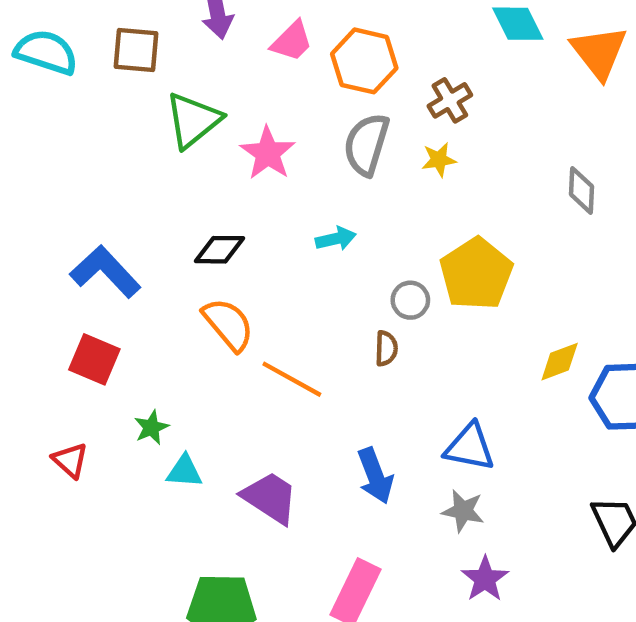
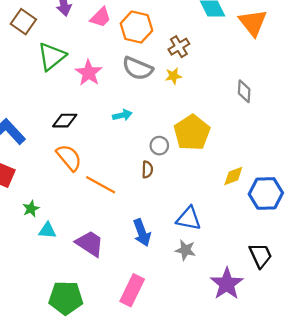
brown square: (136, 50) -> (23, 22), turned 30
gray semicircle: (366, 144) -> (138, 68), turned -84
purple star: (485, 579) -> (227, 284), moved, size x1.4

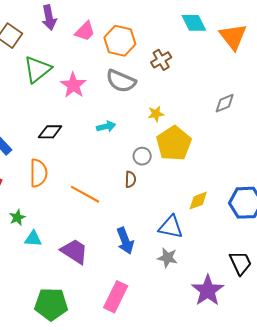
yellow star: (173, 76) -> (156, 114), moved
gray diamond: (244, 91) -> (225, 103), turned 65
orange semicircle: (69, 158) -> (38, 173), moved, turned 40
yellow diamond: (233, 176) -> (198, 201), moved

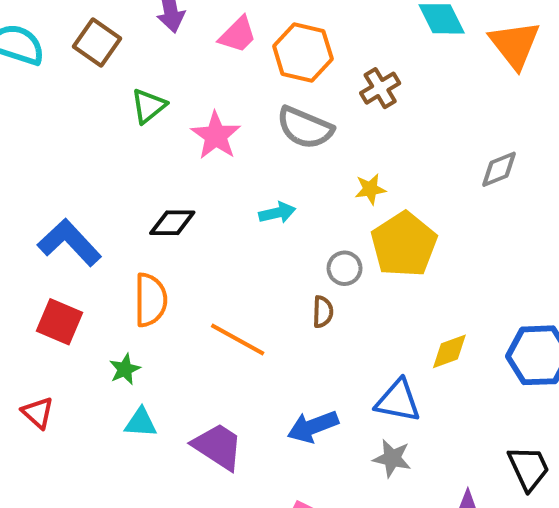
green triangle: (37, 69) -> (149, 106), size x0.7
green star: (17, 217) -> (125, 369), moved
blue arrow: (125, 241) -> (313, 427), turned 90

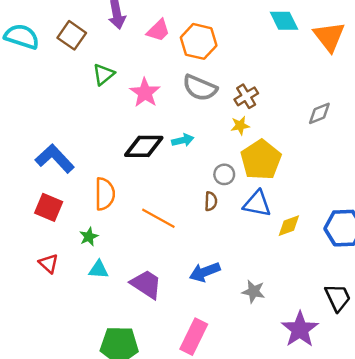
brown cross: (380, 88) -> (246, 96), moved
black diamond: (172, 223) -> (144, 146), moved, size x1.4
blue triangle: (398, 401) -> (257, 204), moved
red triangle: (38, 413) -> (49, 263), moved

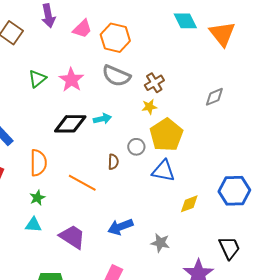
green triangle: (103, 74) -> (37, 79), moved
brown semicircle: (211, 201) -> (113, 162), moved
yellow diamond: (289, 226) -> (189, 204), moved
green star: (89, 237) -> (37, 198), moved

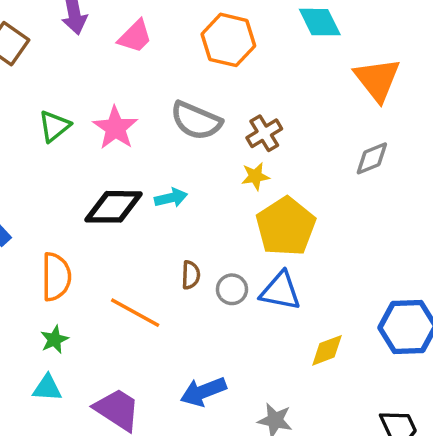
orange triangle: (222, 34) -> (377, 79), moved
orange hexagon: (115, 38) -> (228, 40), moved
gray circle: (136, 147) -> (232, 289), moved

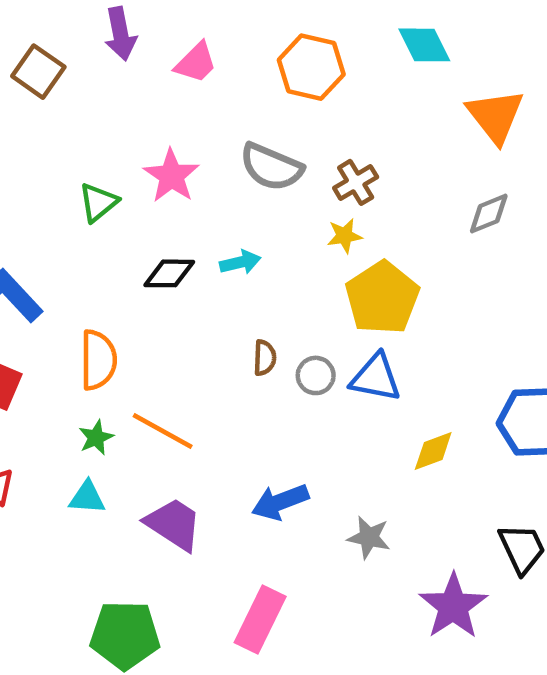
green triangle: (54, 126) -> (98, 202), moved
black diamond: (114, 207) -> (169, 273), size x0.7
orange line: (135, 313) -> (163, 431), moved

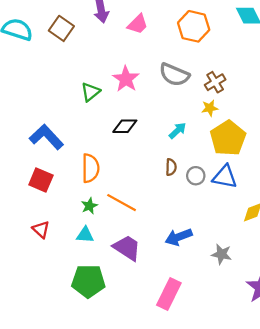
cyan arrow: (240, 262) -> (177, 131), moved, turned -30
green pentagon: (125, 635) -> (88, 281), moved

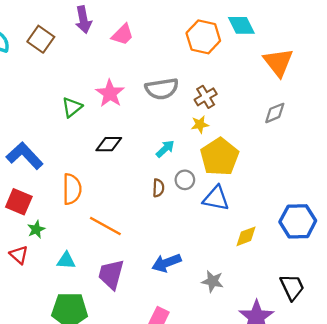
orange hexagon: (194, 26) -> (203, 37), moved
gray semicircle: (174, 75) -> (162, 89), turned -32
gray circle: (196, 176) -> (185, 180), moved
green star: (89, 206) -> (36, 229), moved
purple trapezoid: (127, 248) -> (111, 274), turned -108

